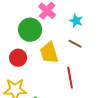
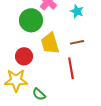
brown line: (75, 44) -> (77, 42), moved, turned -40
red circle: (18, 58) -> (24, 56), moved

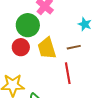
cyan star: (77, 11) -> (85, 24), moved
red circle: (24, 56) -> (21, 47), moved

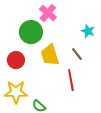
red circle: (21, 47) -> (16, 60), moved
brown line: (74, 47) -> (77, 54), turned 64

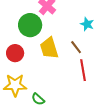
red line: (71, 80) -> (83, 70), moved

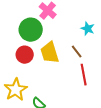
red circle: (15, 53) -> (25, 55), moved
yellow star: (15, 85) -> (16, 90), turned -30

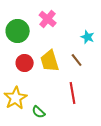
green circle: (31, 30) -> (18, 31), moved
red line: (84, 75) -> (73, 93), moved

